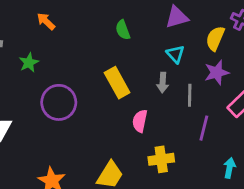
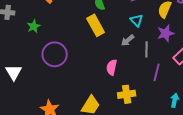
yellow rectangle: (117, 83) -> (96, 25), moved
gray arrow: (163, 83) -> (128, 40), turned 48

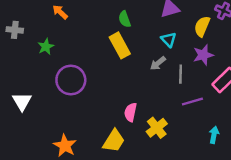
pink semicircle: (112, 67) -> (130, 112), moved
purple line: (157, 72) -> (192, 101), turned 60
yellow cross: (127, 94) -> (157, 128), turned -30

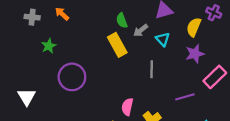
gray cross: (15, 30) -> (32, 17), moved
gray arrow: (158, 63) -> (141, 30), moved
gray line: (181, 74) -> (152, 69), moved

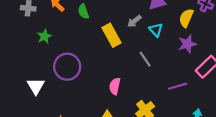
green semicircle: (122, 20) -> (83, 11), moved
gray line: (152, 69) -> (145, 59), turned -35
white triangle: (27, 97) -> (36, 86), moved
pink semicircle: (127, 107) -> (115, 86), moved

